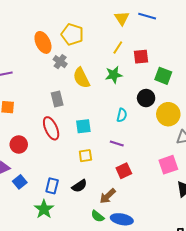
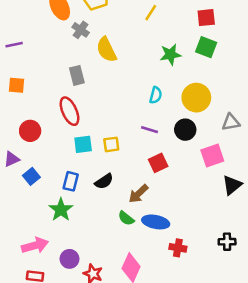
red square: (141, 57) -> (206, 18), moved
green star: (114, 75) -> (170, 55), moved
black circle: (146, 98) -> (185, 130), moved
yellow circle: (168, 114) -> (196, 98), moved
cyan square: (83, 126) -> (83, 144), moved

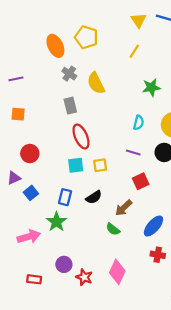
gray cross: (81, 30) -> (69, 74), moved
red ellipse: (69, 111) -> (81, 136), moved
blue ellipse: (156, 222) -> (153, 226), moved, turned -60
pink arrow: (35, 245) -> (29, 237), moved

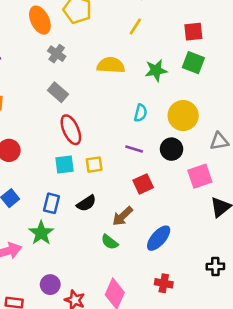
yellow semicircle: (96, 83) -> (111, 65), moved, turned 120
gray rectangle: (70, 106) -> (58, 92), turned -35
red cross: (158, 255) -> (164, 283), moved

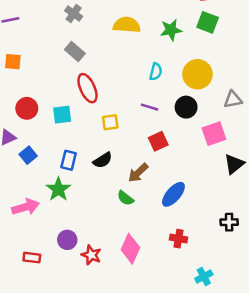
cyan square: (64, 165) -> (62, 115), moved

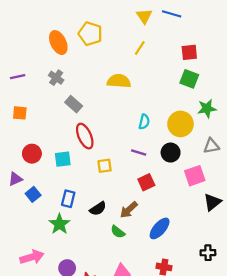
gray cross: (74, 14) -> (56, 78), moved
green star: (171, 30) -> (207, 109), moved
black semicircle: (103, 160) -> (98, 209), moved
pink arrow: (26, 207) -> (32, 257), moved

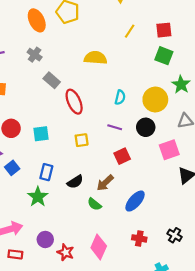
yellow line: (140, 48) -> (130, 31), moved
green star: (207, 109) -> (181, 85), turned -30
red ellipse: (85, 136) -> (74, 102), moved
black cross: (208, 253) -> (175, 235), moved, turned 32

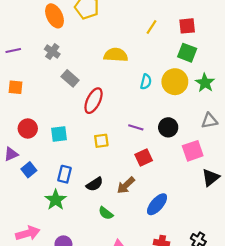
cyan semicircle: (120, 97) -> (146, 82), moved
yellow circle: (155, 99) -> (175, 82), moved
red ellipse: (74, 102) -> (94, 101), turned 50
green semicircle: (94, 204) -> (106, 213), moved

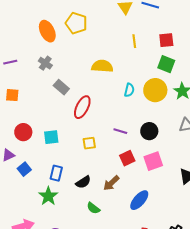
yellow line: (151, 27) -> (134, 41), turned -40
pink square: (193, 151) -> (153, 161), moved

